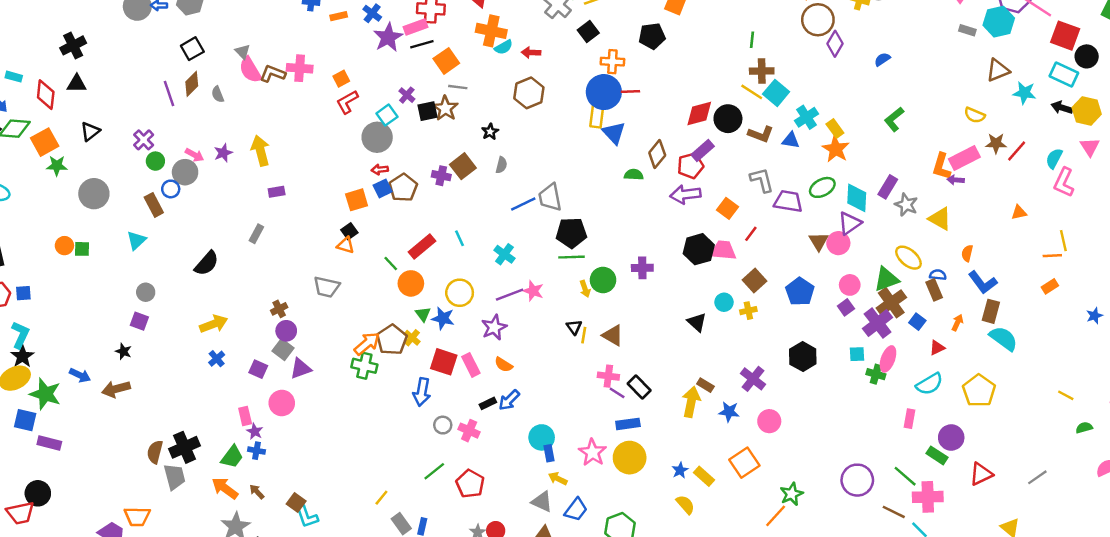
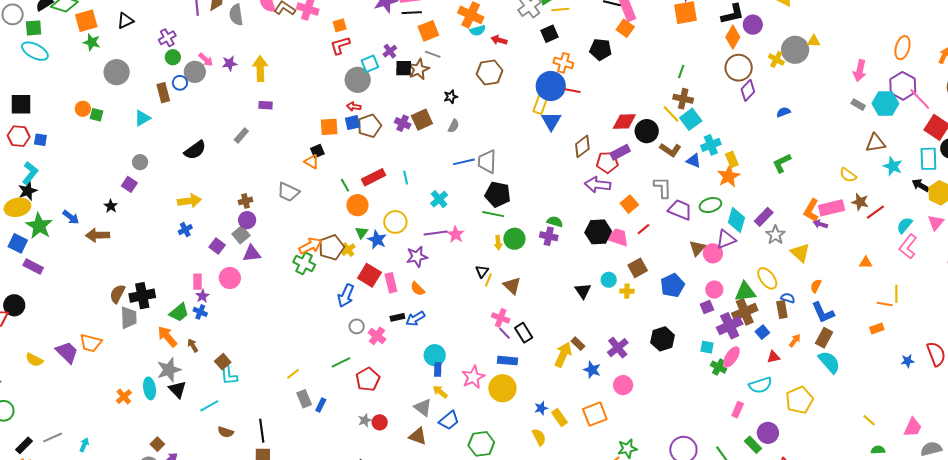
cyan rectangle: (1064, 75) -> (928, 159), turned 50
gray semicircle: (218, 94) -> (236, 15), size x1.5
green semicircle: (634, 175) -> (555, 222), moved

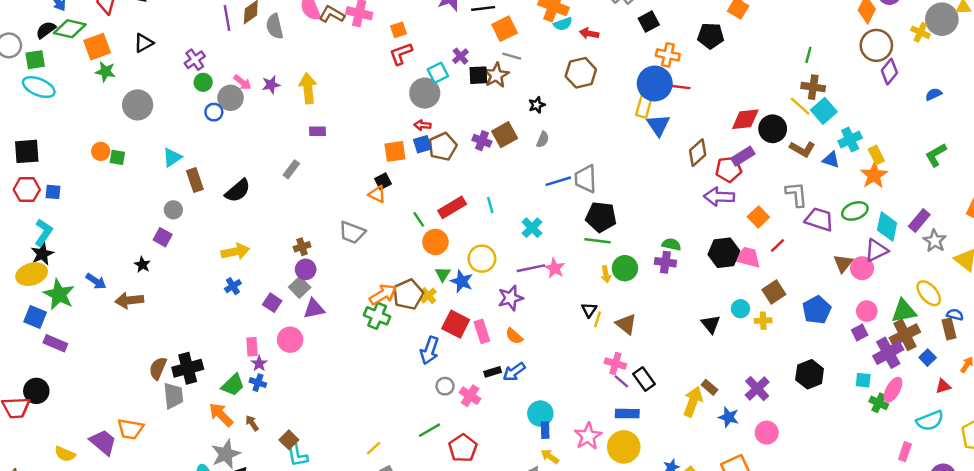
brown rectangle: (163, 93) -> (195, 180), moved

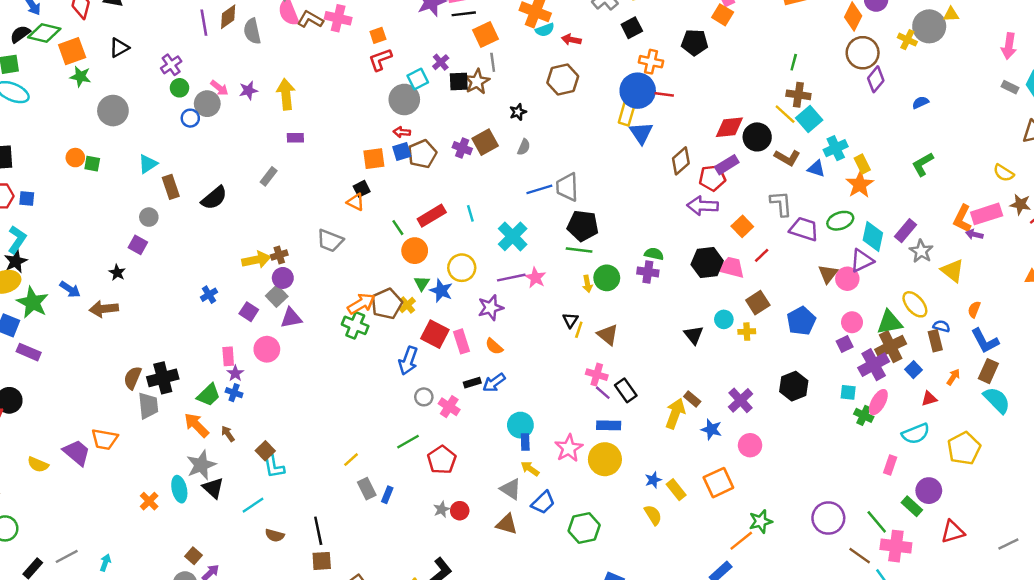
gray line: (512, 56) -> (493, 62), turned 66
cyan cross: (532, 228) -> (513, 236), size x1.4
yellow arrow: (235, 252) -> (256, 260), moved

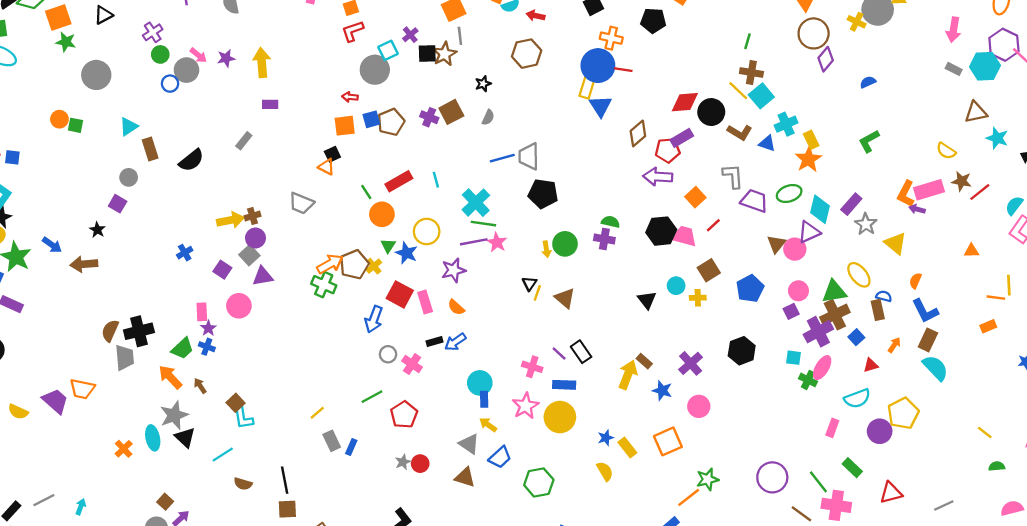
red arrow: (402, 132) -> (350, 97), moved
green line: (579, 250) -> (483, 224), moved
pink cross: (597, 375) -> (532, 367), moved
purple circle: (929, 491) -> (880, 431), moved

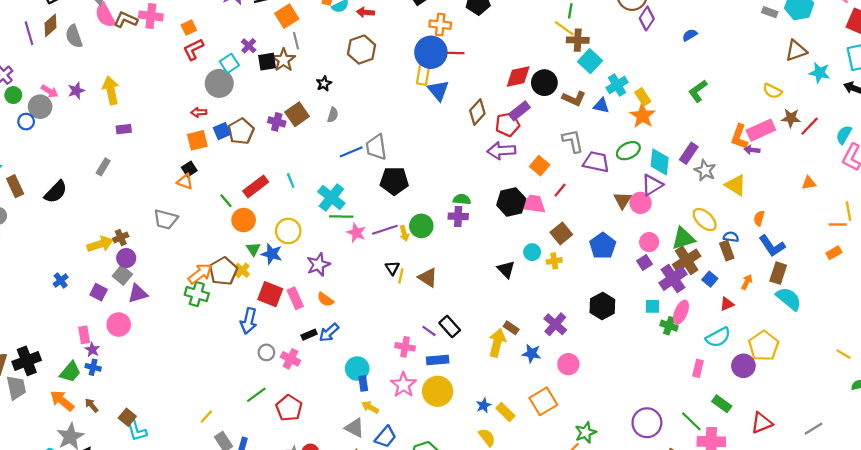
yellow line: (738, 91) -> (564, 28), moved
purple line: (474, 242) -> (385, 230), moved

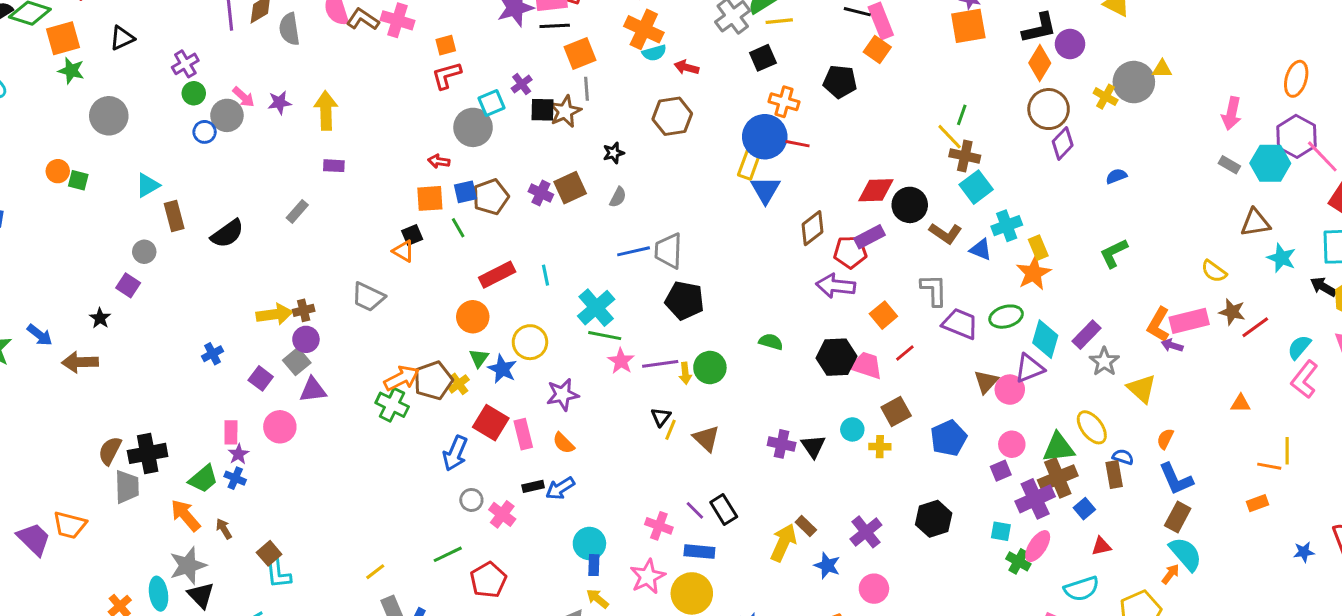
green line: (226, 201) -> (458, 228), moved
purple cross: (458, 216) -> (782, 444), moved
orange arrow: (747, 282) -> (1170, 574), moved

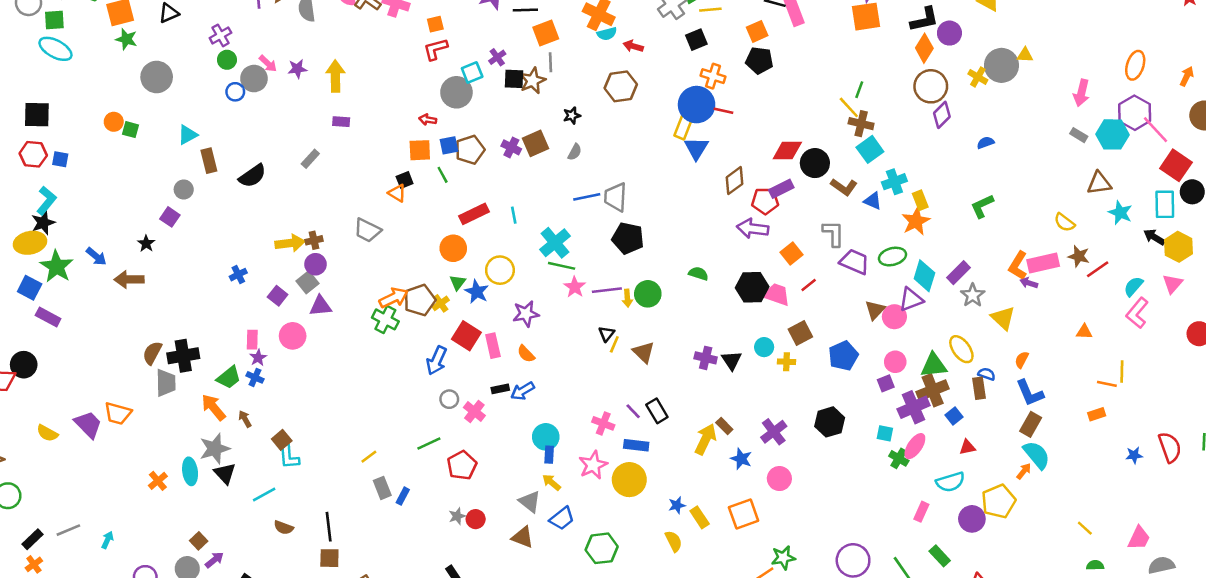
orange square: (877, 50) -> (757, 31), moved, turned 30

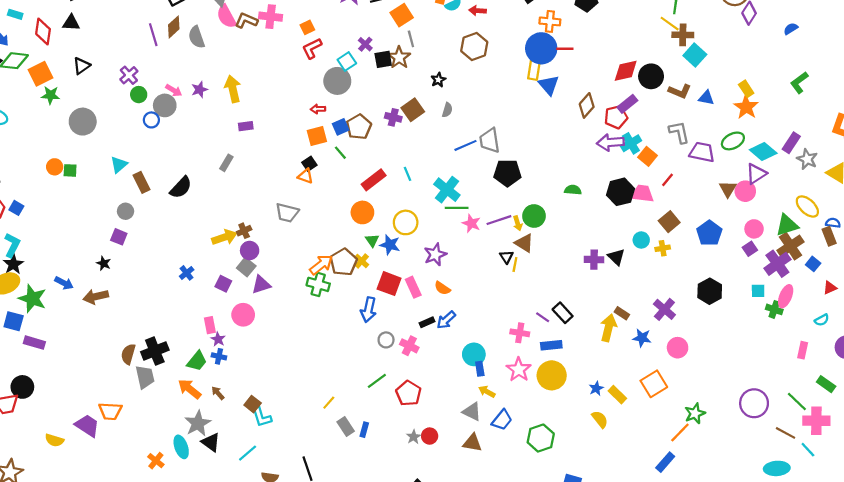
blue square: (60, 159) -> (16, 208), turned 32
cyan cross: (894, 182) -> (631, 143), moved
cyan diamond: (924, 276) -> (763, 151), turned -55
brown triangle: (644, 352) -> (524, 243), moved
cyan semicircle: (950, 482) -> (822, 320), size x0.6

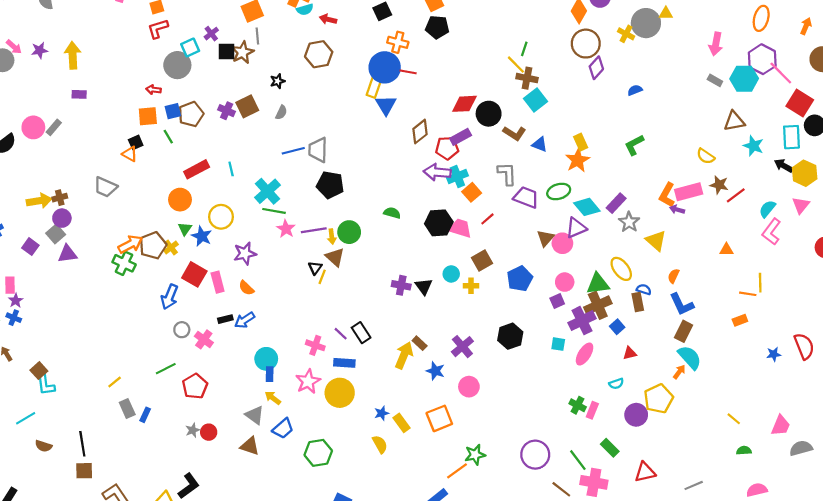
green cross: (774, 309) -> (578, 405), moved
pink circle: (243, 315) -> (33, 127), moved

